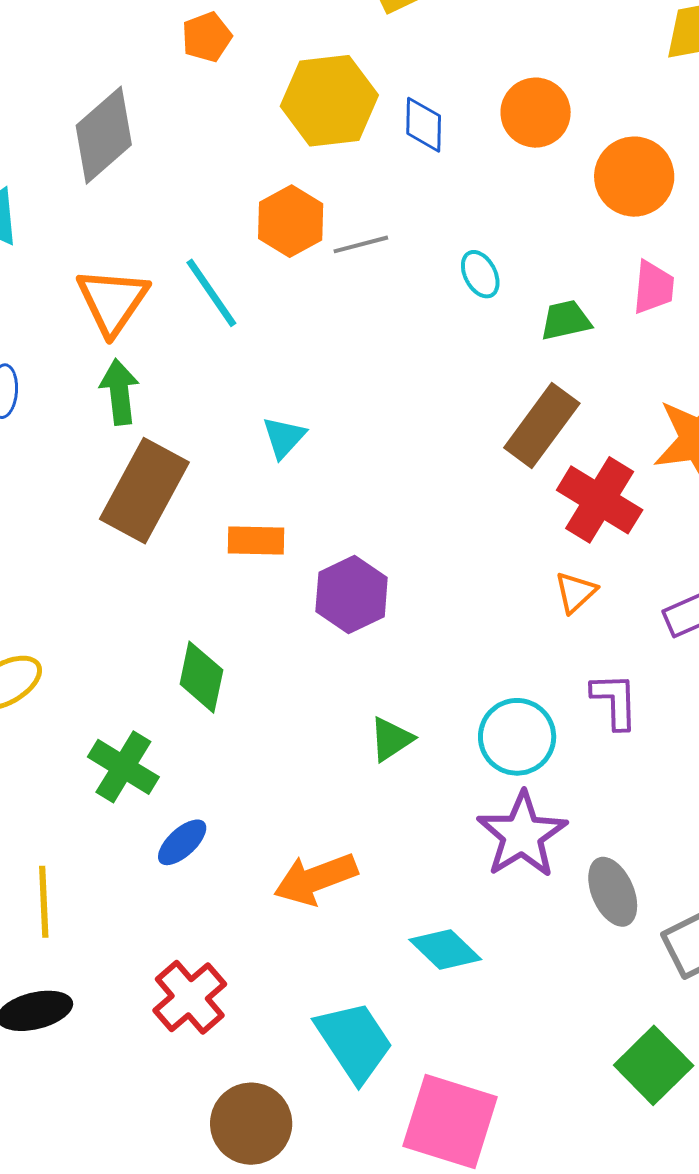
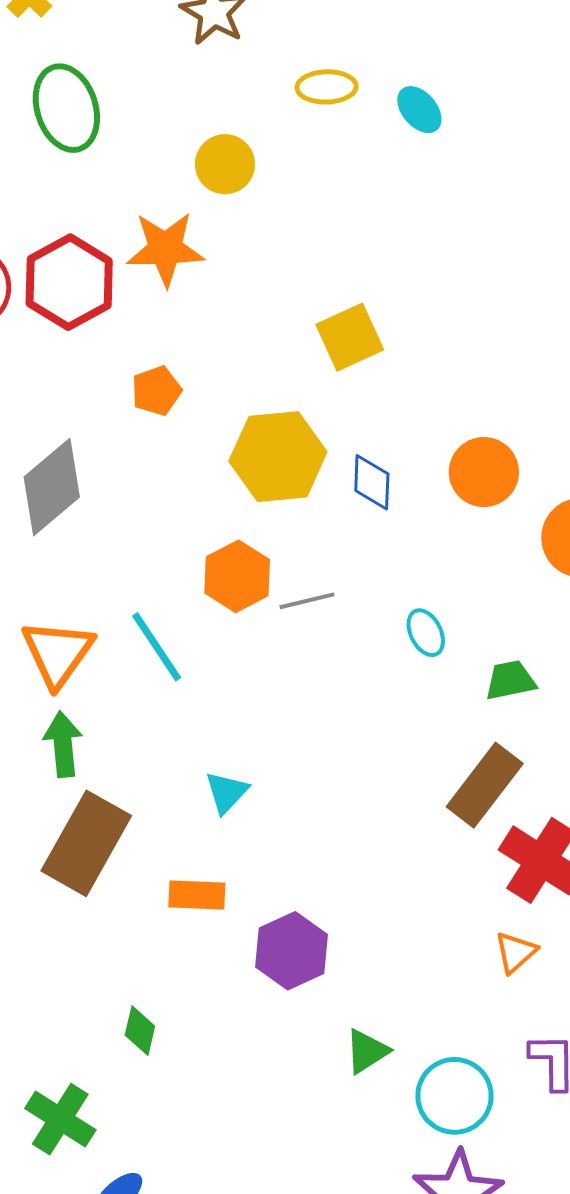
green diamond: (201, 677) -> (140, 1031), size x0.7
green triangle: (391, 739) -> (367, 1051), moved

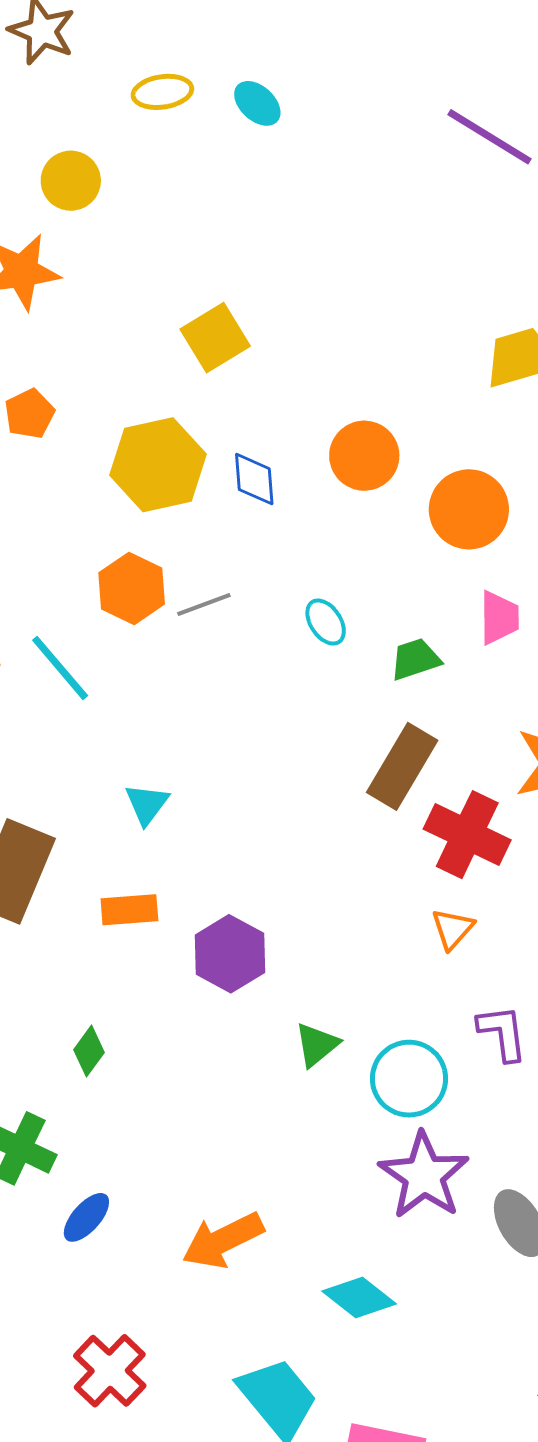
green diamond: (140, 1031) -> (89, 1051), turned 30

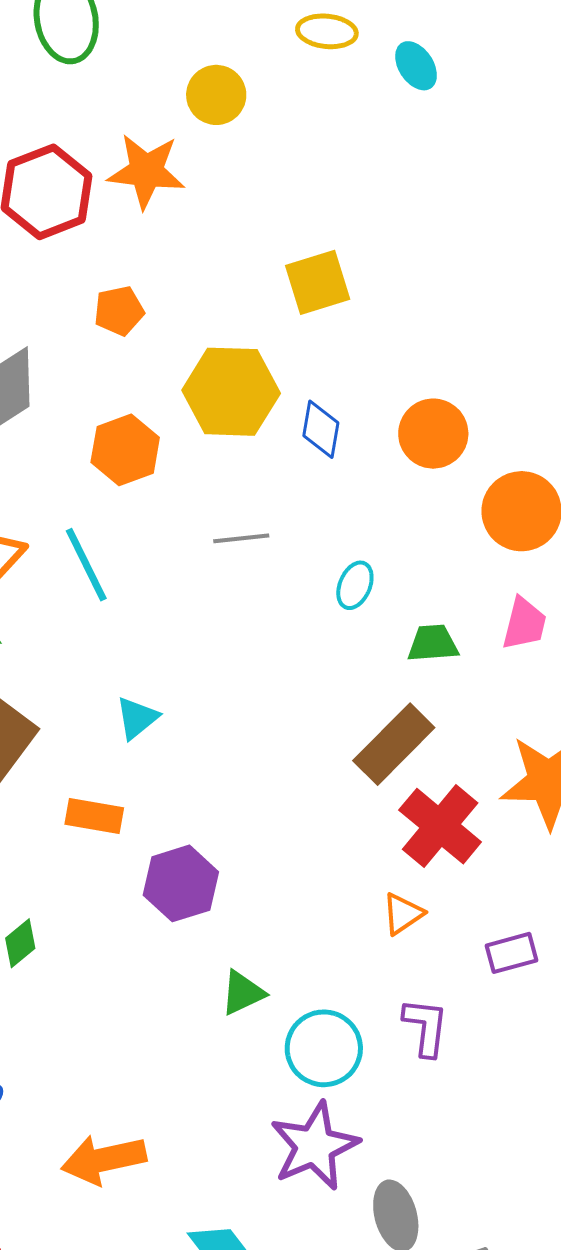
orange hexagon: (132, 588) -> (125, 450), moved
cyan ellipse: (326, 622) -> (355, 585), turned 42

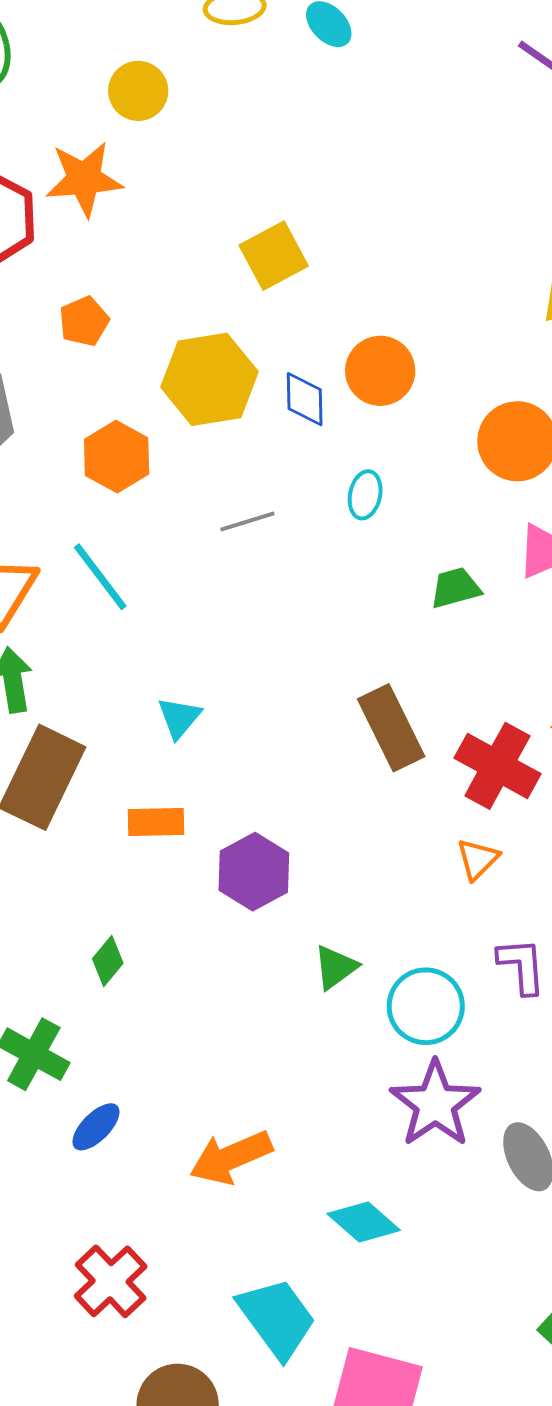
orange circle: (433, 434) -> (380, 371), moved
cyan ellipse: (355, 585) -> (365, 495), moved
brown rectangle: (394, 744) -> (391, 728), moved, turned -60

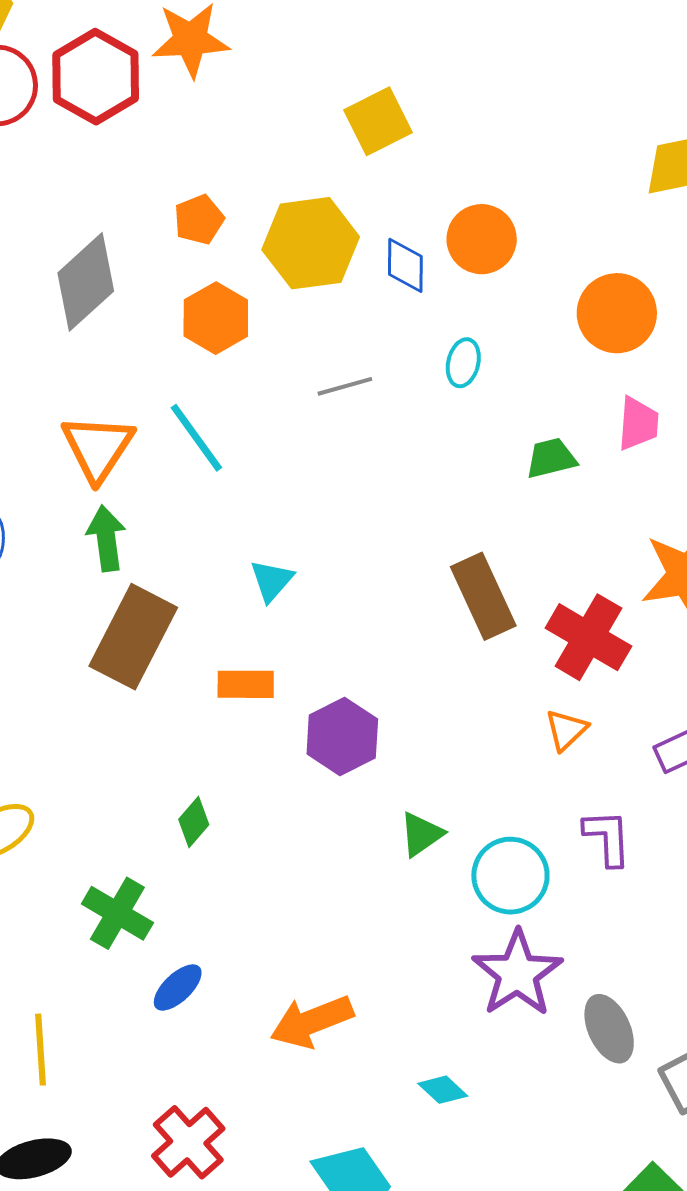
orange pentagon: (84, 321) -> (199, 220), moved
cyan diamond: (364, 1222) -> (443, 1090), size x0.7

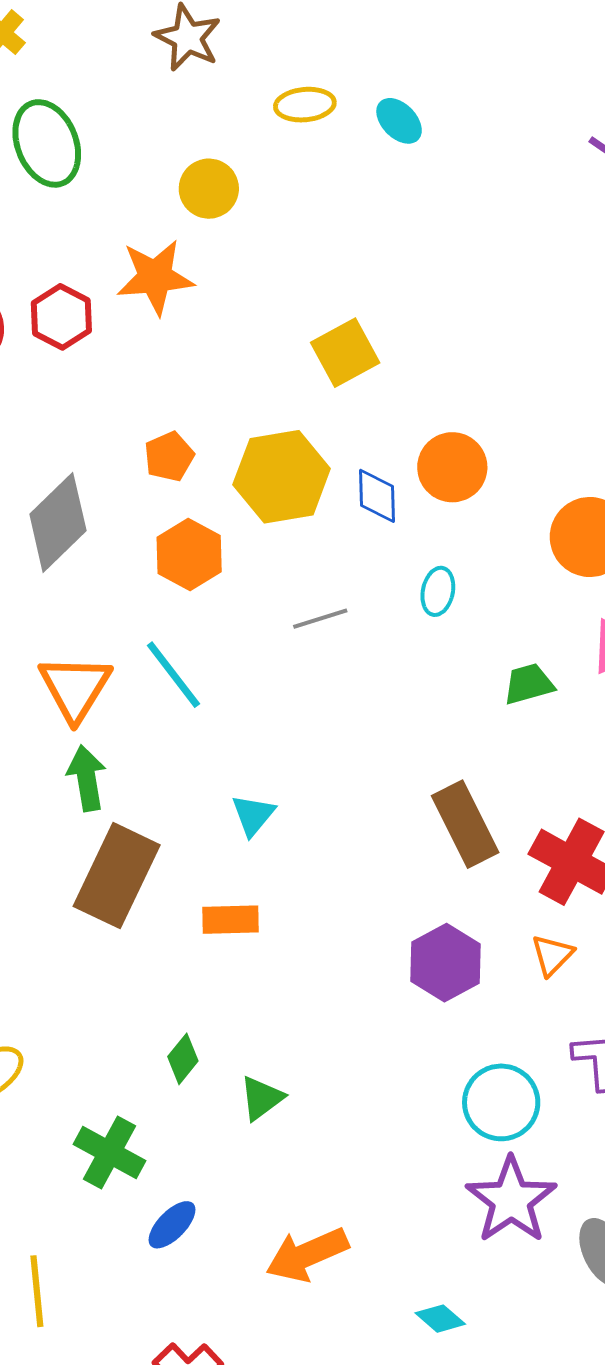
red hexagon: (96, 77) -> (61, 317), size x0.7
purple hexagon: (342, 736) -> (446, 963), moved
green triangle: (421, 834) -> (261, 1098), moved

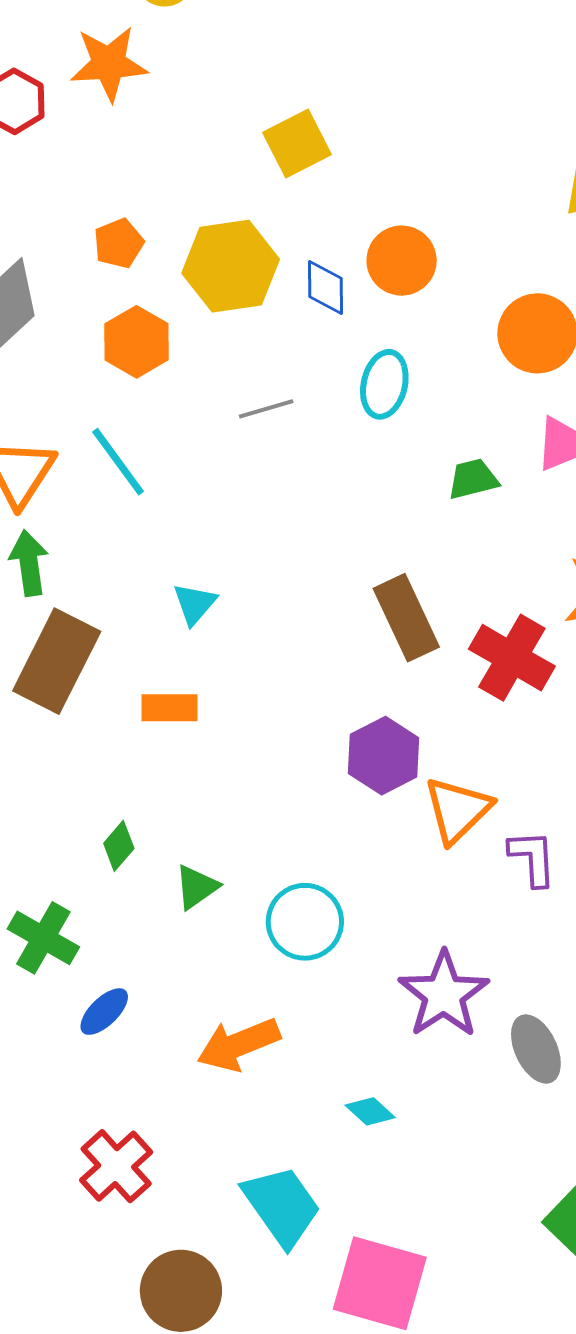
cyan ellipse: (438, 591) -> (384, 384), size x1.4
orange triangle: (552, 955) -> (458, 810), moved, size x1.6
cyan circle: (501, 1102) -> (305, 922), moved

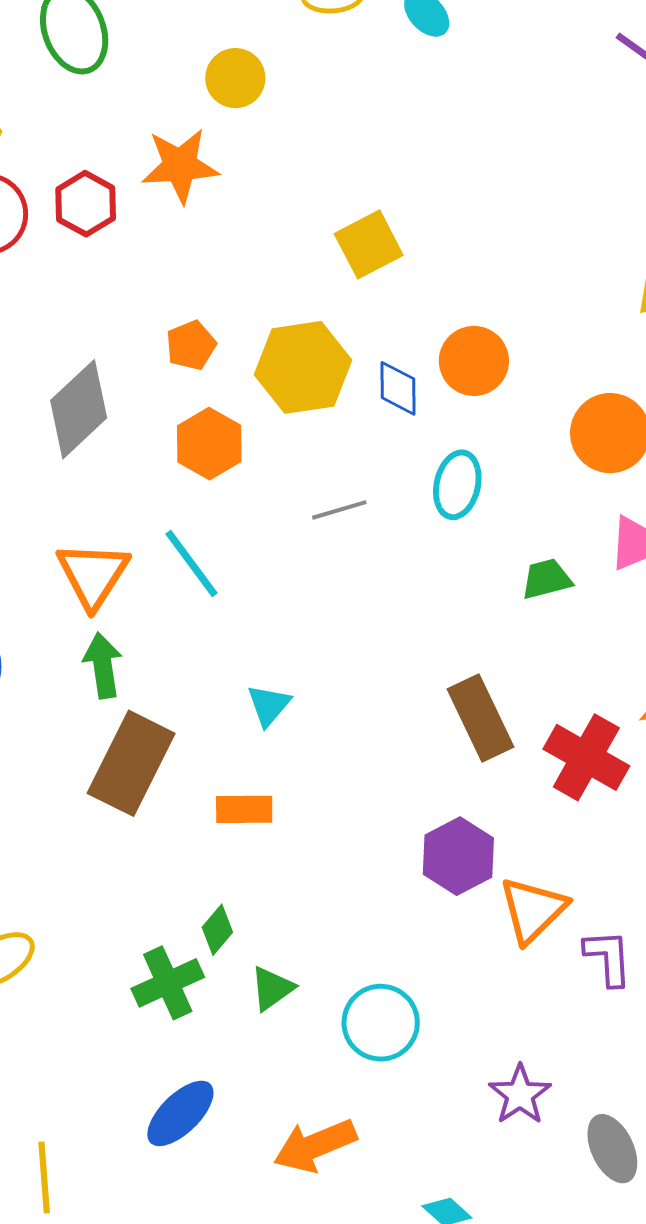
green diamond: (119, 846) -> (217, 930), moved
green cross: (43, 938) -> (168, 983), moved, turned 36
purple star: (444, 994) -> (520, 1095), size x0.7
blue ellipse: (104, 1012) -> (180, 1113), size x1.4

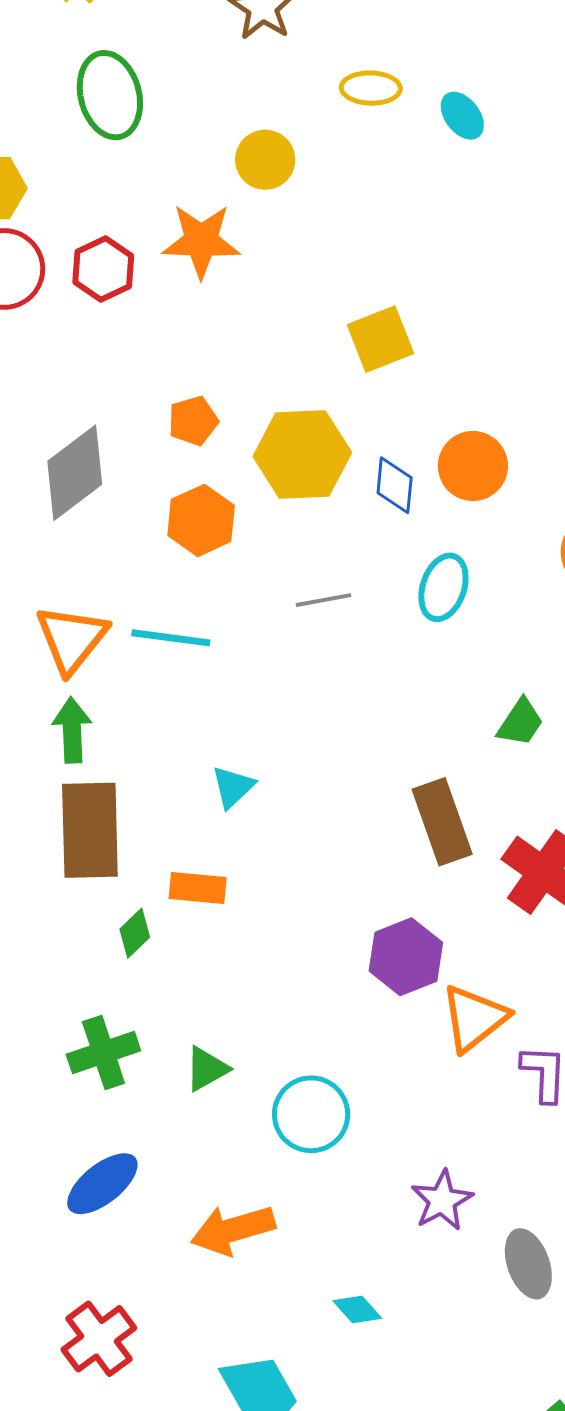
cyan line: (191, 563) -> (171, 638), turned -52
green trapezoid: (546, 579) -> (520, 722), moved, turned 132
brown rectangle: (131, 763) -> (90, 830), turned -34
green diamond: (217, 930) -> (135, 933), moved

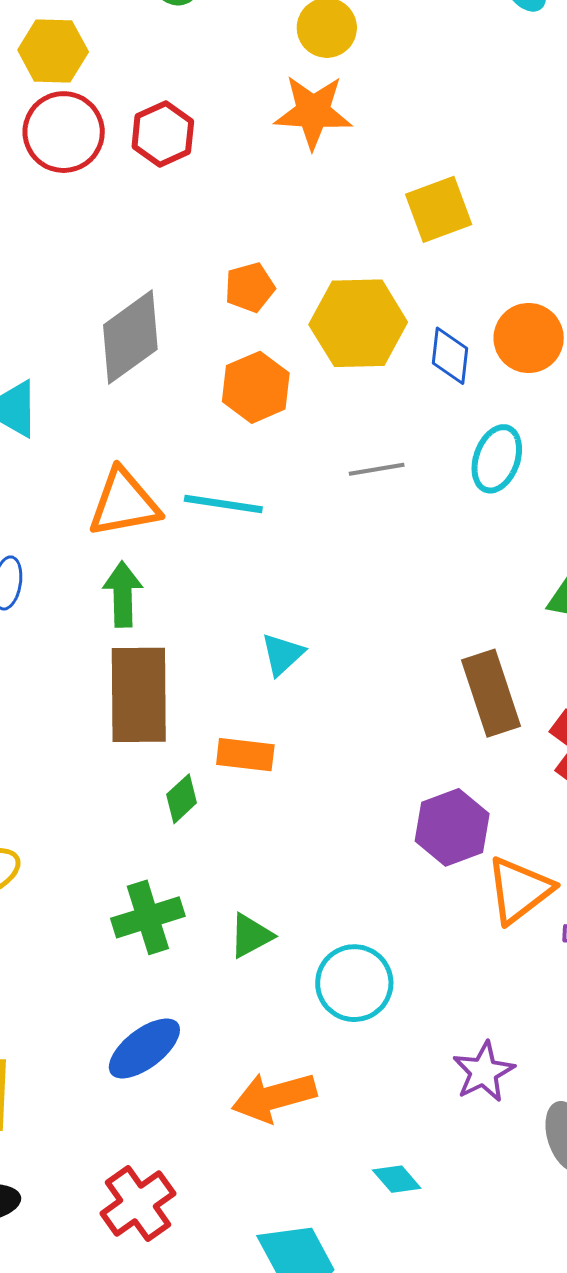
orange star: (201, 241) -> (313, 112), moved
orange triangle: (72, 639) -> (124, 503), turned 40

